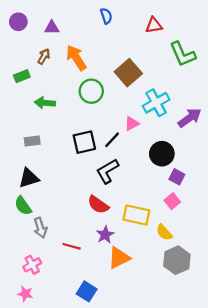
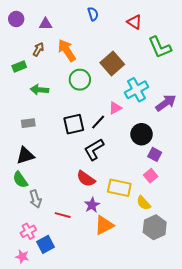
red triangle: (154, 25) -> (134, 22), turned 42
blue square: (87, 291) -> (45, 244), moved, turned 30

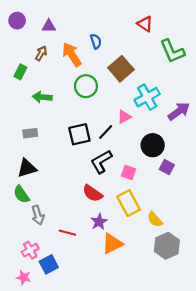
blue semicircle: (93, 14) -> (96, 41), moved
green rectangle: (19, 66) -> (20, 72), turned -40
pink square: (151, 176) -> (129, 173), moved, turned -32
yellow rectangle: (119, 188) -> (129, 203), turned 50

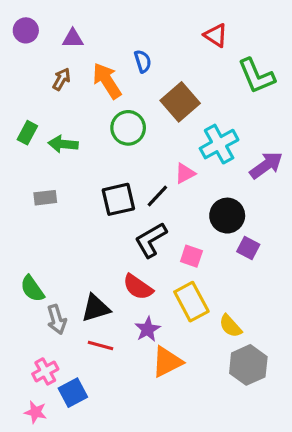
green rectangle: (20, 72) -> (27, 133), moved
black triangle: (27, 168) -> (96, 308), moved

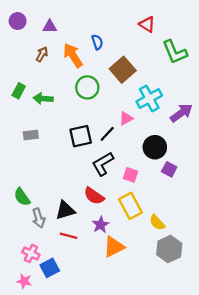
pink cross: (45, 371) -> (31, 253), turned -35

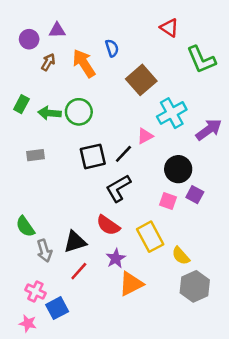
purple circle: (18, 21) -> (29, 39), moved
green circle: (87, 87) -> (79, 112), moved
pink square: (130, 175) -> (168, 201), moved
red line: (68, 236) -> (79, 271), turned -63

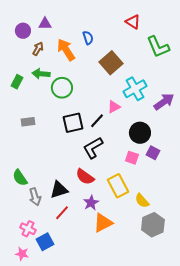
green arrow: (49, 113) -> (41, 74), moved

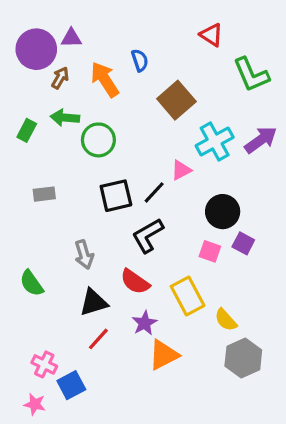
purple circle: (23, 31) -> (36, 49), size x1.6
purple arrow: (164, 102) -> (261, 140), moved
gray arrow: (35, 197) -> (84, 255), moved

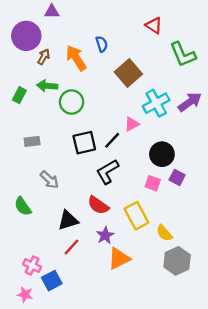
purple triangle: (71, 38) -> (52, 12), moved
gray arrow: (84, 255) -> (49, 180), moved, turned -30

